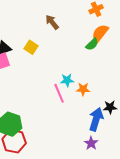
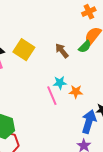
brown arrow: (52, 22) -> (62, 51), moved
yellow square: (31, 47) -> (24, 50), size x1.5

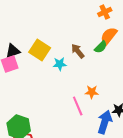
cyan star: (60, 83) -> (60, 64), moved
pink line: (52, 96) -> (78, 106), moved

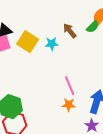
yellow square: (40, 50) -> (28, 42), moved
orange star: (92, 92) -> (69, 105), moved

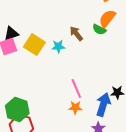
green semicircle: (93, 27) -> (99, 30), turned 72

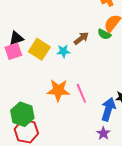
brown arrow: (76, 34) -> (81, 38), turned 91
orange star: (75, 108) -> (58, 90), moved, size x1.6

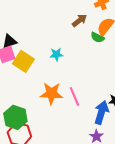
brown arrow: (81, 38) -> (79, 20), moved
yellow square: (39, 49) -> (23, 61), moved

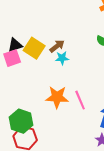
brown arrow: (79, 20) -> (57, 46), moved
yellow square: (23, 61) -> (34, 48), moved

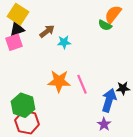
brown arrow: (57, 46) -> (47, 31), moved
yellow square: (34, 48) -> (18, 14), moved

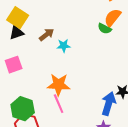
pink square: (14, 42) -> (14, 65), moved
pink line: (82, 84) -> (59, 104), moved

